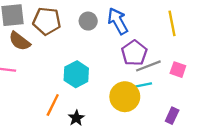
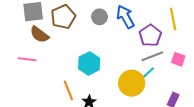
brown pentagon: (47, 21) -> (63, 17), turned -30
purple pentagon: (134, 53) -> (150, 35), moved
cyan line: (144, 85) -> (148, 73), turned -32
orange line: (53, 105) -> (68, 90), turned -48

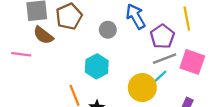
gray circle: (99, 17) -> (108, 30), moved
pink line: (27, 59) -> (21, 54), moved
pink square: (178, 59) -> (192, 62), size x1.6

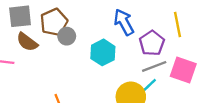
gray circle: (108, 30) -> (67, 36), moved
cyan hexagon: (97, 66) -> (103, 52), moved

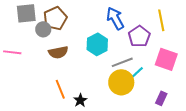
gray circle: (67, 36) -> (43, 29), moved
brown semicircle: (27, 42) -> (58, 52), moved, turned -48
gray line: (154, 66) -> (122, 62), moved

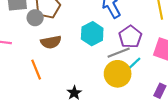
purple pentagon: (139, 36) -> (130, 37), moved
orange line: (60, 89) -> (36, 70), moved

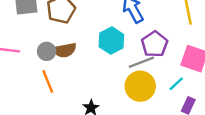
gray circle: (35, 18) -> (47, 51), moved
cyan line: (134, 63) -> (176, 84), moved

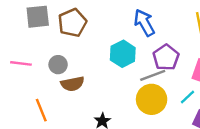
brown semicircle: (65, 50) -> (72, 84), moved
orange line: (48, 81) -> (41, 110), moved

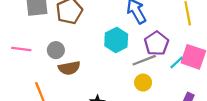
cyan line: (187, 97) -> (177, 62), moved
yellow circle: (152, 99) -> (143, 83), size x0.6

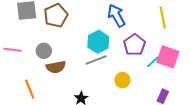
gray line: (144, 60) -> (96, 60), moved

